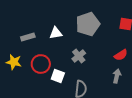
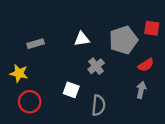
gray pentagon: (88, 24) -> (123, 40), moved
white triangle: (56, 33) -> (82, 39), moved
red circle: (41, 64) -> (30, 102), moved

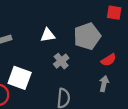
red square: (152, 28) -> (114, 13), moved
white square: (71, 90) -> (20, 78), moved, size x1.5

